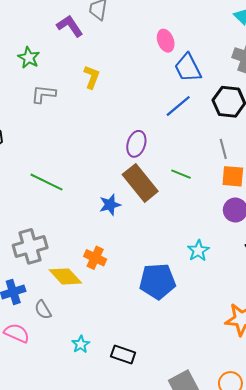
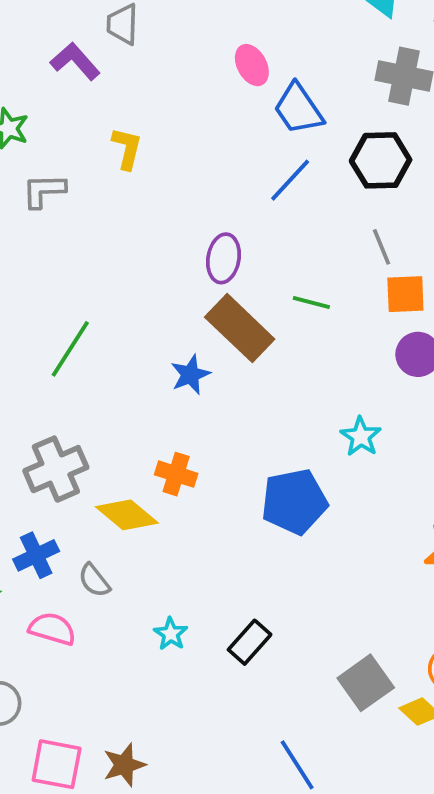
green line: (47, 182) -> (70, 349), turned -76
black rectangle: (123, 354) -> (250, 642), turned -60

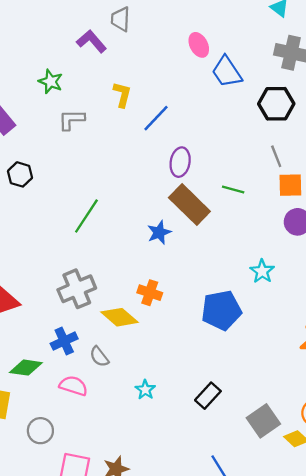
blue line: (290, 180) -> (156, 118), moved
black rectangle: (250, 642) -> (208, 396), moved

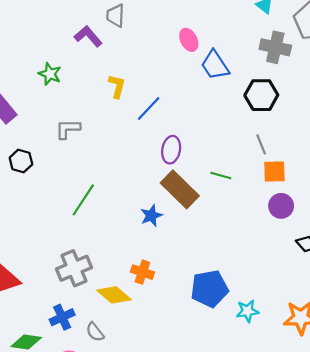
gray L-shape: (71, 120) -> (68, 129), moved
cyan star: (262, 271) -> (247, 311), moved, turned 30

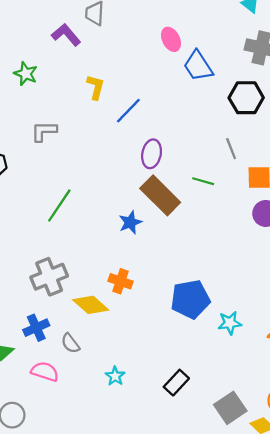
gray line: (261, 144) -> (231, 149), moved

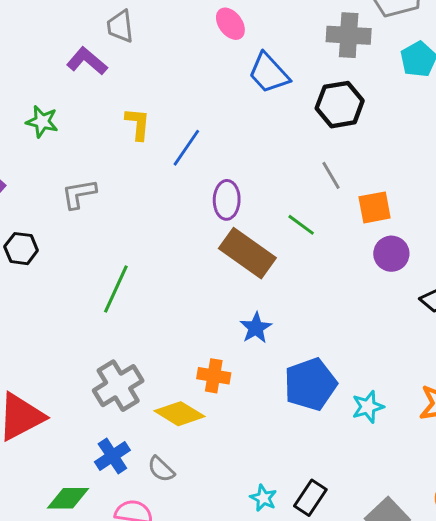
pink ellipse: (171, 39) -> (230, 24), moved
green line: (203, 181) -> (301, 225), turned 30
blue star: (130, 222) -> (256, 328), moved
cyan star: (115, 376) -> (263, 498), moved

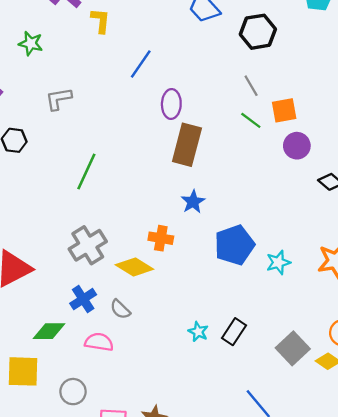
yellow L-shape: (138, 124) -> (101, 21), moved
green line: (301, 225) -> (251, 120), moved
brown rectangle: (247, 253) -> (187, 145), turned 69

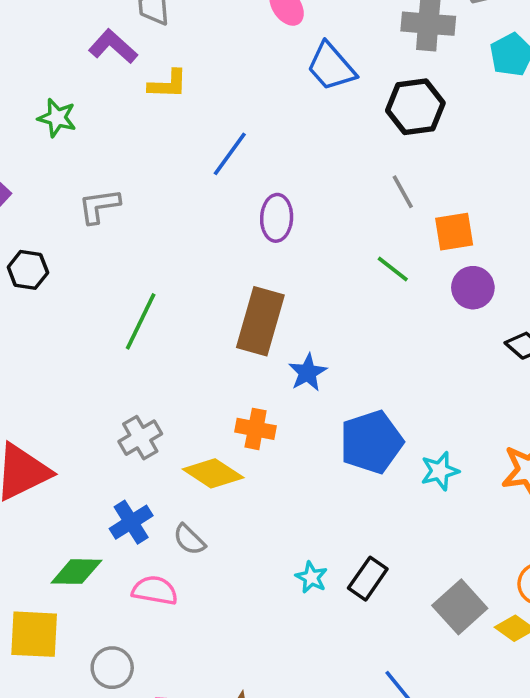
yellow L-shape: (101, 21) -> (168, 84), turned 85
green line: (251, 120) -> (393, 269), moved
brown rectangle: (187, 145) -> (260, 321), moved
gray cross: (88, 245) -> (140, 438), size x0.7

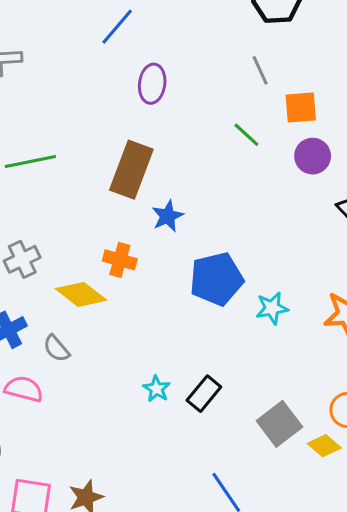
green line: (141, 321) -> (30, 161), turned 48

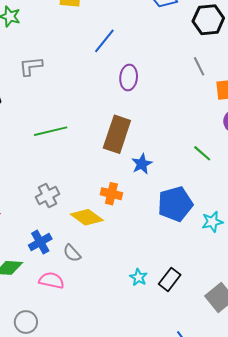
green line: (246, 135) -> (202, 153), moved

